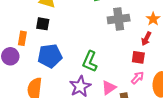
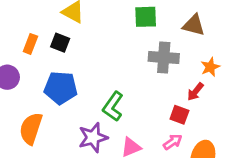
orange rectangle: (22, 38) -> (30, 44), moved

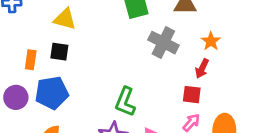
gray cross: (164, 57) -> (163, 43), turned 36
blue pentagon: (61, 88) -> (52, 93), moved

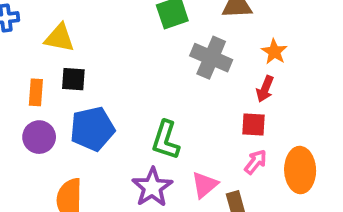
yellow triangle: (65, 19) -> (59, 38), moved
blue pentagon: (52, 93) -> (92, 129), moved
purple circle: (16, 97) -> (39, 137), moved

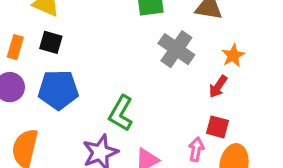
red square: (254, 125) -> (218, 127), moved
pink arrow: (256, 162) -> (196, 149), turned -40

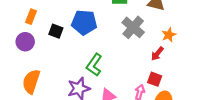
black square: (51, 42) -> (56, 31), moved
blue pentagon: (58, 90) -> (84, 22), moved

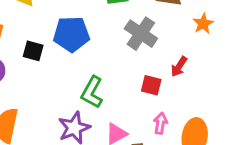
orange star: (169, 35) -> (203, 24), moved
red square: (155, 79) -> (151, 85), moved

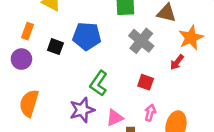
orange star: (203, 24) -> (191, 38), size x1.5
red arrow: (179, 67) -> (177, 62), moved

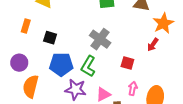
blue pentagon: (87, 36) -> (61, 64), moved
gray cross: (141, 41) -> (100, 39), moved
purple circle: (21, 59) -> (19, 63), moved
purple star: (82, 110) -> (76, 90), turned 30

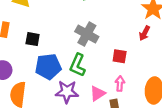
pink arrow: (133, 88) -> (120, 84), moved

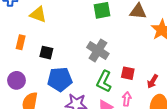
red arrow: (145, 33) -> (152, 81), moved
green L-shape: (78, 65) -> (104, 81), moved

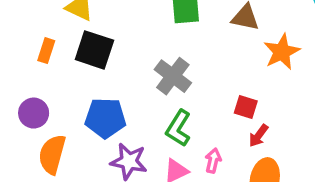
black square: (46, 53) -> (94, 50), moved, size x1.6
red square: (128, 73) -> (246, 107), moved

